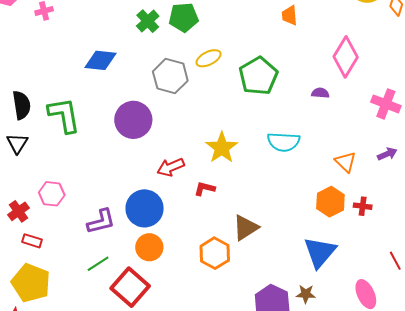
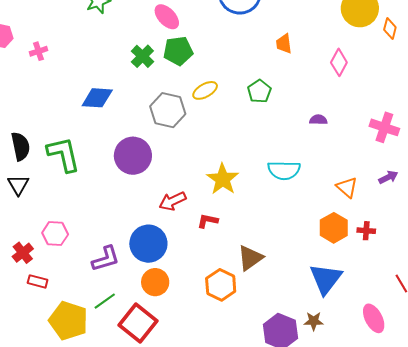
pink diamond: (346, 57) -> (339, 62), moved, size x0.7
green pentagon: (258, 76) -> (259, 91), moved, size x0.6
yellow pentagon: (31, 283) -> (68, 321), moved

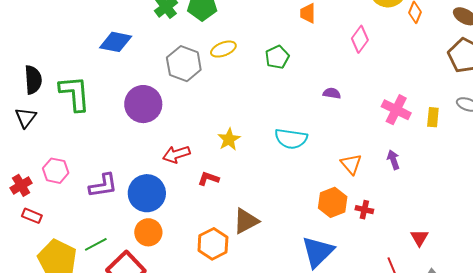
purple arrow: (388, 177) -> (393, 160), turned -90
yellow star: (223, 179) -> (229, 139), size x0.7
purple L-shape: (106, 259) -> (103, 186), moved

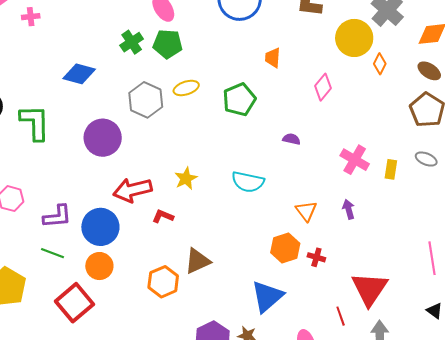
green pentagon: (277, 57) -> (239, 100), size x1.4
red arrow: (176, 154) -> (132, 190), size x1.4
red triangle: (419, 238) -> (370, 289), size x2.0
green line: (96, 244) -> (53, 253), moved, turned 45

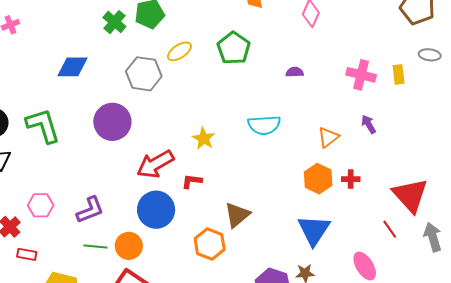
orange triangle: (306, 211) -> (328, 137), turned 45
blue circle: (100, 227) -> (156, 210), moved
orange circle: (99, 266) -> (129, 246), moved

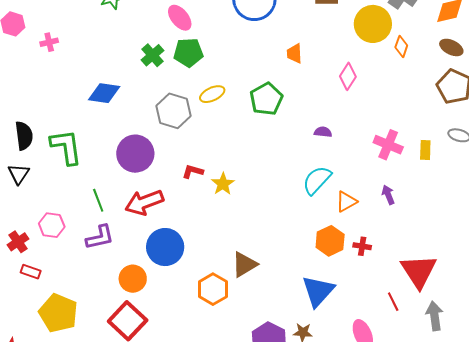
cyan semicircle: (264, 125) -> (317, 180), moved, turned 128
red arrow: (155, 164) -> (144, 202), moved
red L-shape: (192, 181) -> (193, 171), moved
green line: (95, 247) -> (98, 200), moved, turned 55

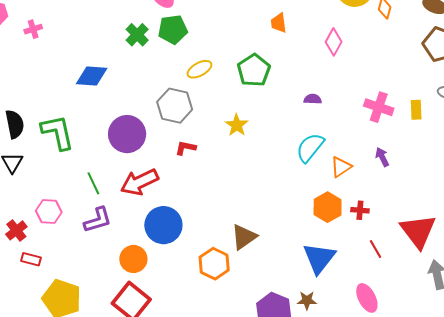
gray hexagon: (174, 111) -> (175, 106), moved
yellow star: (223, 184) -> (237, 125), moved
red line: (393, 302) -> (376, 249), moved

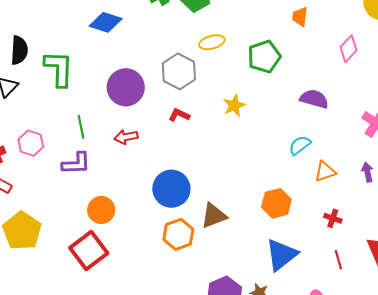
purple semicircle: (313, 99) -> (314, 99), size x1.6
cyan semicircle: (310, 148) -> (300, 145), size x0.7
red arrow: (139, 182) -> (126, 137), size x0.6
orange hexagon: (328, 207) -> (276, 203), moved
blue circle: (163, 225) -> (171, 189), moved

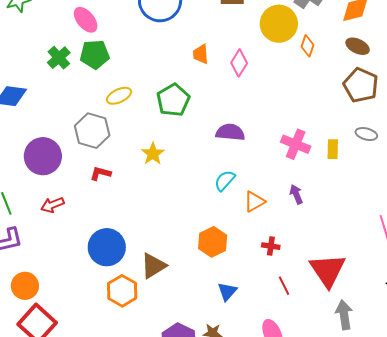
pink diamond: (349, 49) -> (239, 63), moved
orange circle: (101, 210) -> (25, 286), moved
blue triangle: (281, 255) -> (227, 291), size x0.6

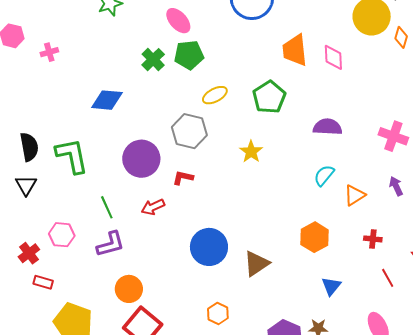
orange trapezoid: (201, 54) -> (295, 50), size x1.6
pink diamond: (239, 63) -> (333, 57), turned -32
red L-shape: (100, 173) -> (183, 178), moved
orange hexagon: (122, 291) -> (218, 313), moved, size x0.7

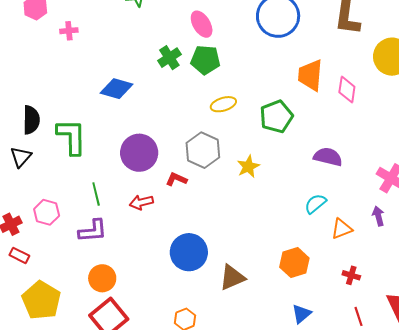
gray hexagon: (189, 131) -> (203, 150), moved
purple arrow: (396, 186) -> (378, 216), moved

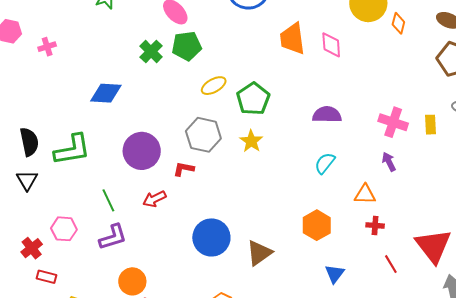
green pentagon: (276, 116) -> (253, 99), moved
green L-shape: (72, 137) -> (72, 150), turned 93
orange triangle: (342, 229) -> (365, 194), moved, turned 35

